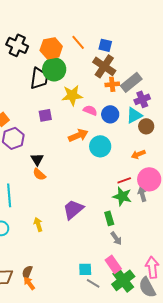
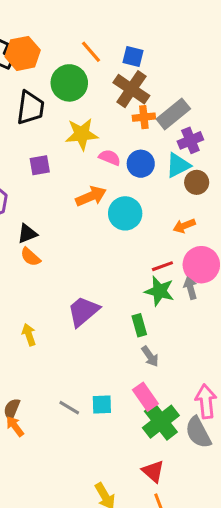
orange hexagon: (51, 48) -> (23, 53), moved
green circle: (54, 69) -> (69, 83), moved
black triangle: (37, 159) -> (27, 234), turned 40
gray line: (93, 283) -> (69, 408), moved

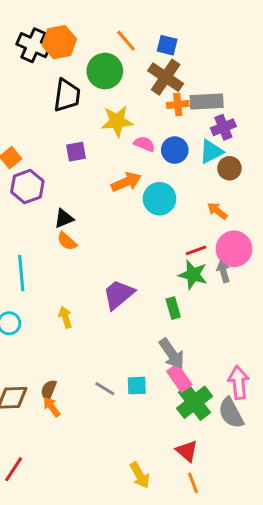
gray rectangle: (173, 114) -> (207, 101), turned 36
orange arrow: (184, 226) -> (217, 211), turned 60
gray arrow: (150, 356) -> (172, 354), moved, size x1.5

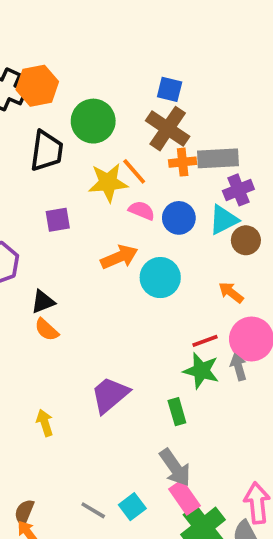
orange line: (126, 41) -> (134, 171), moved
cyan square: (137, 386) -> (132, 507), turned -35

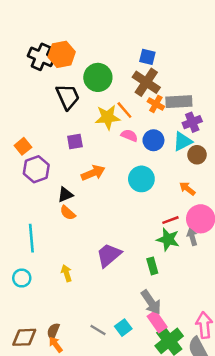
black trapezoid: (47, 151) -> (68, 97), turned -32
orange cross: (183, 162) -> (156, 104), turned 35
orange arrow: (119, 257) -> (93, 173), moved

